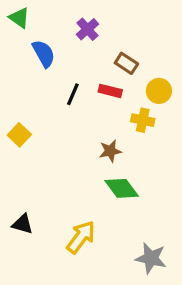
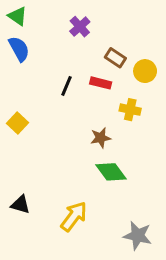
blue semicircle: (44, 54) -> (19, 49), moved
yellow circle: (159, 91) -> (145, 71), moved

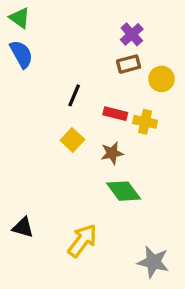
purple cross: (80, 27) -> (132, 34), moved
brown rectangle: (115, 58) -> (129, 64), turned -48
red rectangle: (101, 83) -> (115, 114), moved
yellow square: (18, 123) -> (72, 140), moved

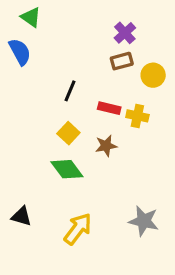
green triangle: (20, 18) -> (31, 17), moved
green diamond: (124, 191) -> (67, 169), moved
gray star: (153, 262) -> (144, 221), moved

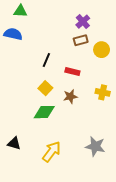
green triangle: (31, 17) -> (20, 11), turned -32
blue semicircle: (20, 52) -> (13, 34), turned -48
yellow cross: (137, 116) -> (103, 92), moved
green diamond: (67, 169) -> (44, 112), turned -55

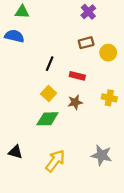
purple cross: (83, 22) -> (88, 12), moved

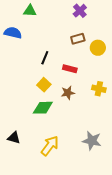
green triangle: (22, 12) -> (30, 11), moved

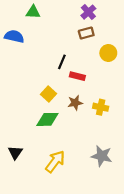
brown rectangle: (78, 39) -> (86, 33), moved
black line: (45, 58) -> (62, 62), moved
yellow cross: (99, 89) -> (101, 107), moved
black triangle: (14, 138) -> (15, 153), turned 48

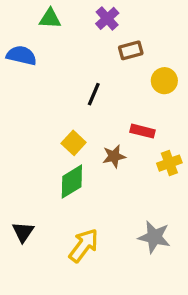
purple cross: (88, 12) -> (107, 18), moved
red rectangle: (77, 76) -> (142, 131), moved
yellow cross: (101, 107) -> (169, 163), moved, turned -32
green diamond: (47, 119) -> (72, 182), turned -30

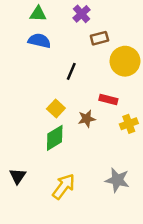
blue semicircle: (21, 55) -> (39, 41), moved
yellow circle: (164, 81) -> (125, 61), size x1.5

